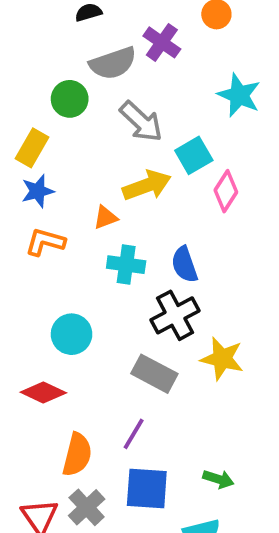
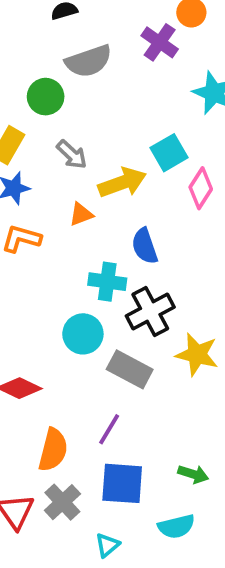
purple cross: (162, 42) -> (160, 42), moved
gray arrow: (141, 121) -> (72, 155), moved, size x0.7
cyan cross: (126, 265) -> (107, 282), moved
blue semicircle: (184, 265) -> (145, 246), moved
cyan circle: (72, 334) -> (83, 334), moved

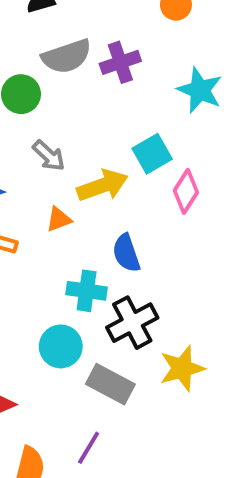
purple cross: (160, 42) -> (120, 62), moved, turned 36
yellow star: (197, 354) -> (182, 368), turned -30

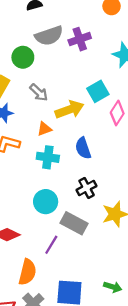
cyan cross: (87, 291) -> (48, 157), moved
black cross: (132, 323) -> (87, 188), size x0.7
purple line: (89, 448) -> (51, 245), moved

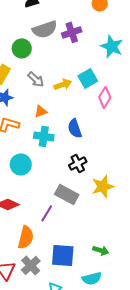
yellow arrow: (69, 110) -> (63, 84), moved, size x0.7
cyan circle: (46, 202) -> (21, 164), moved

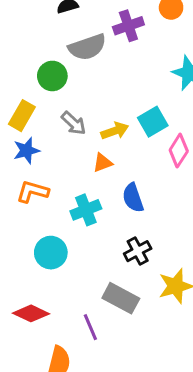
purple cross: (72, 32) -> (128, 26), moved
orange triangle: (41, 111) -> (103, 163), moved
cyan cross: (44, 136) -> (86, 210), turned -30
purple line: (47, 213) -> (90, 327), turned -54

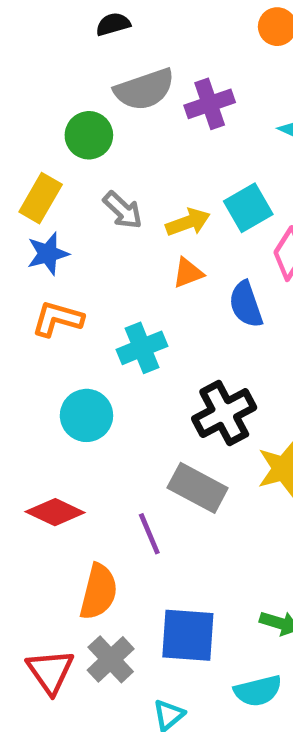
purple cross: (128, 26) -> (210, 104), moved
orange triangle: (103, 163) -> (188, 273), moved
blue semicircle: (133, 198) -> (246, 304), moved
black cross: (138, 251) -> (224, 413), size x1.4

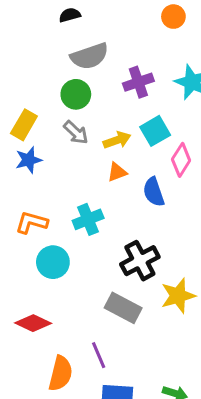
purple cross: (210, 104) -> (138, 82), moved
green circle: (89, 135) -> (76, 94), moved
orange L-shape: (57, 319) -> (32, 222), moved
purple line: (149, 534) -> (99, 355), moved

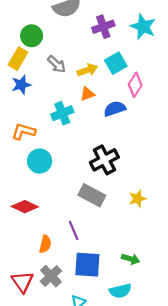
green circle: (76, 94) -> (32, 36), moved
blue semicircle: (154, 192) -> (115, 109), turned 90
cyan cross: (88, 219) -> (62, 113), moved
yellow star: (178, 296) -> (137, 199), moved, size x0.7
orange semicircle: (61, 373) -> (45, 244), size x0.7

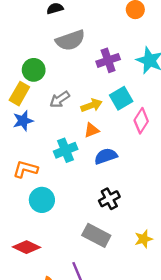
gray arrow: (57, 64) -> (60, 99), turned 102
blue semicircle: (115, 109) -> (106, 156), moved
black cross: (104, 160) -> (109, 199), size x0.7

